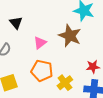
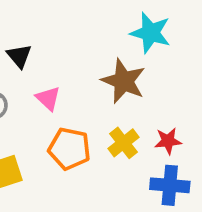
pink triangle: (40, 43) -> (48, 98), moved, turned -40
yellow cross: (65, 83) -> (123, 143), moved

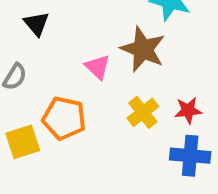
pink triangle: (48, 98) -> (98, 67), moved
orange pentagon: (69, 149) -> (64, 118), moved

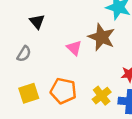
yellow cross: (143, 112) -> (102, 96), moved
orange pentagon: (64, 118) -> (63, 91), moved

